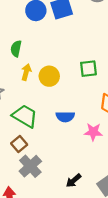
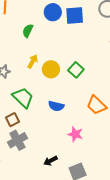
green semicircle: (16, 49) -> (28, 31), moved
green square: (88, 69) -> (76, 70), moved, turned 35
pink star: (93, 132) -> (75, 134), moved

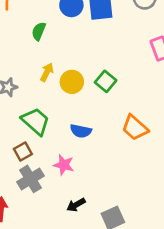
pink star: (75, 134) -> (64, 165), moved

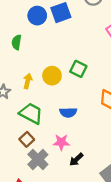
yellow arrow: (47, 72) -> (28, 81), moved
black arrow: (76, 205) -> (76, 159), moved

